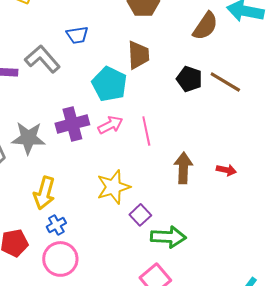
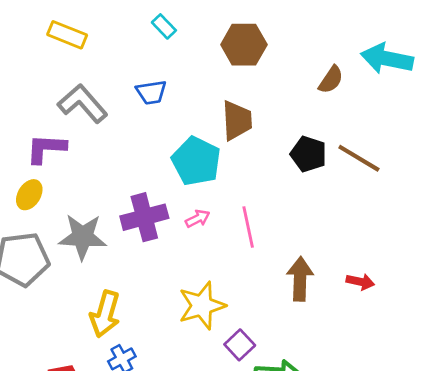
brown semicircle: (205, 26) -> (331, 80), size x0.7
gray L-shape: (42, 59) -> (83, 104), moved
pink arrow: (110, 125) -> (198, 219), size x0.7

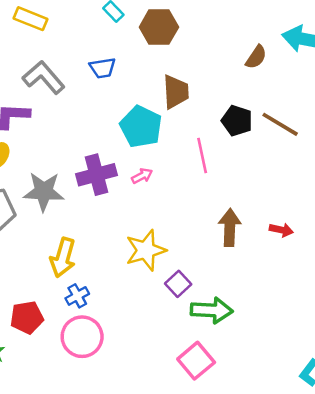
brown hexagon: (244, 45) -> (159, 27), moved
pink line: (248, 227) -> (202, 155), moved

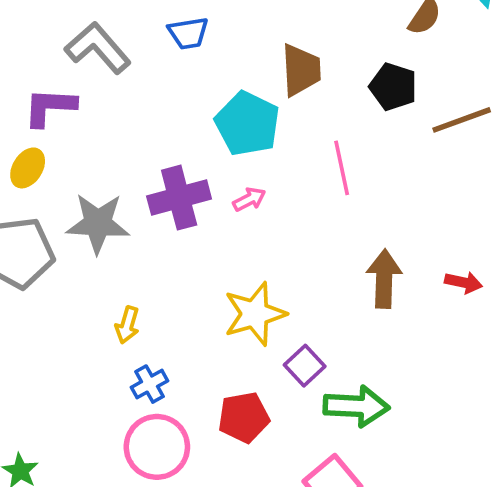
black pentagon: (237, 121) -> (393, 87), moved
brown line: (280, 124) -> (462, 120), turned -51
yellow arrow: (63, 257) -> (127, 325), size x0.6
red pentagon: (27, 318) -> (244, 417), moved

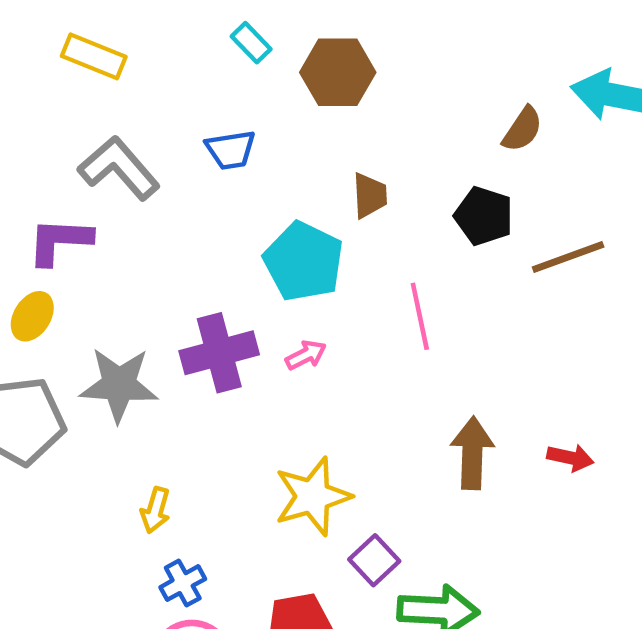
brown trapezoid: (301, 70) -> (370, 195), size x0.7

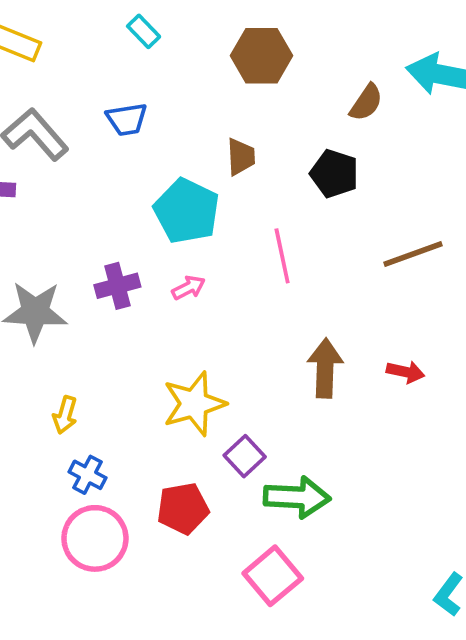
brown hexagon: (338, 72) -> (261, 56), moved
brown line: (568, 257) -> (413, 254), moved
purple cross: (219, 353) -> (117, 286), size x0.7
blue cross: (183, 583) -> (87, 475), turned -33

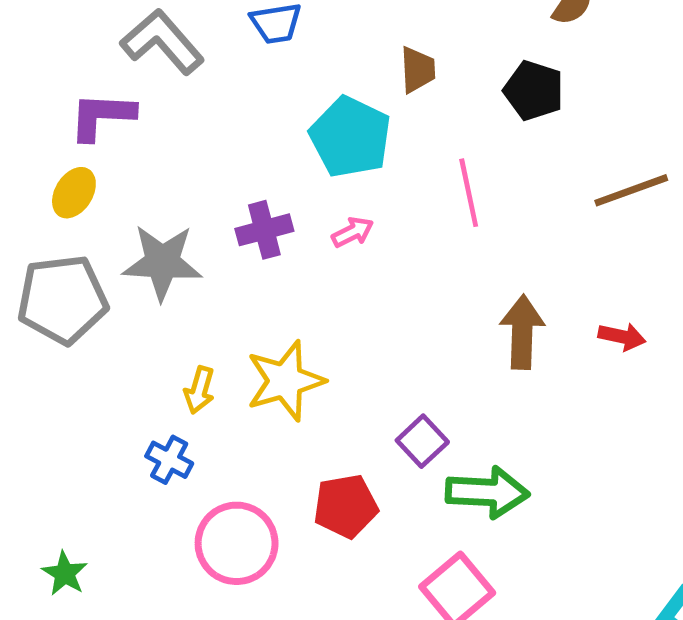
yellow star: (194, 404) -> (285, 381), moved
blue cross: (87, 475) -> (169, 460), moved

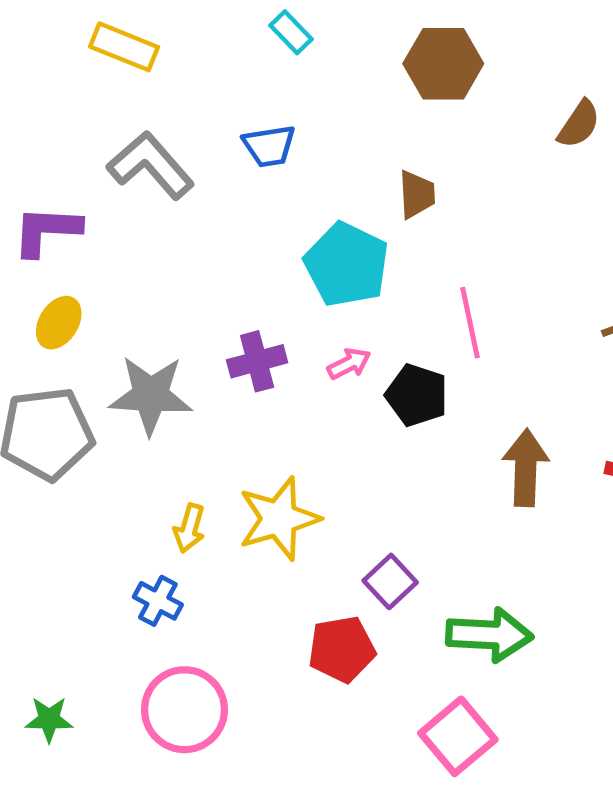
black pentagon: (534, 91) -> (417, 395), moved
purple L-shape: (102, 116) -> (47, 231), moved
purple square: (422, 441) -> (390, 581), moved
pink circle: (237, 543) -> (184, 710), moved
green star: (65, 574) -> (49, 719), turned -30

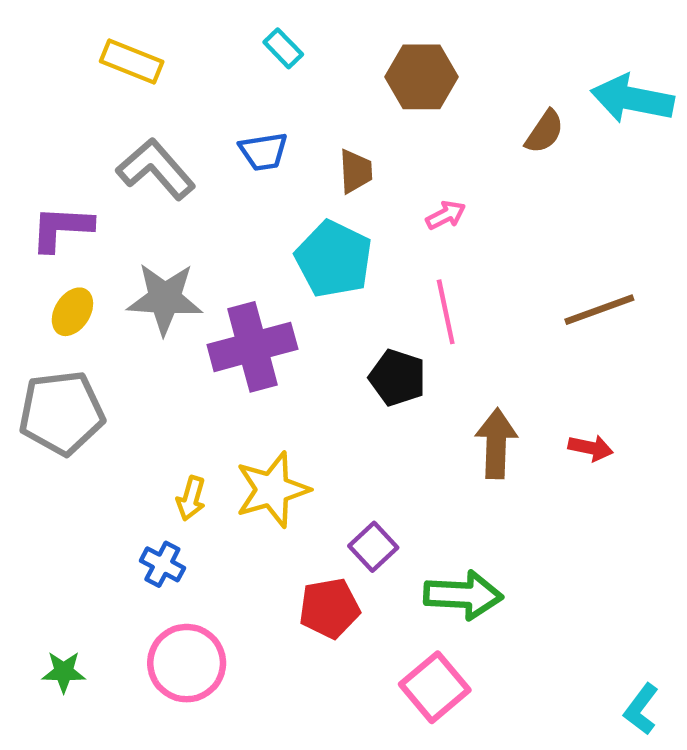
brown trapezoid: (417, 194) -> (356, 171), moved
purple cross: (257, 361) -> (252, 347), size x1.6
pink arrow: (349, 364) -> (446, 215), moved
gray star: (151, 395) -> (165, 299), moved

